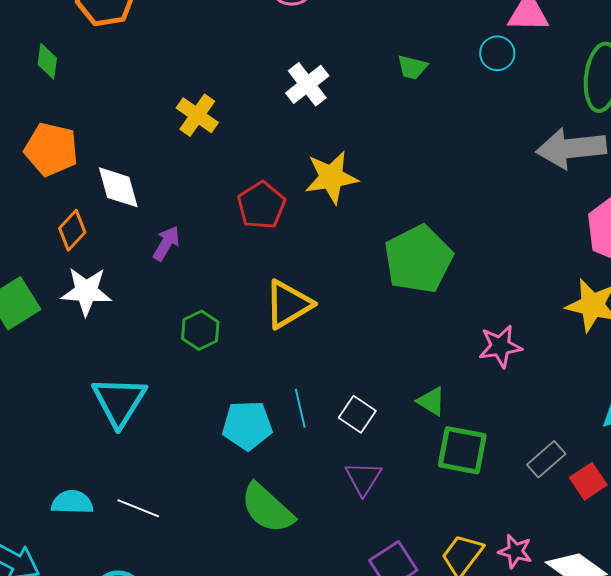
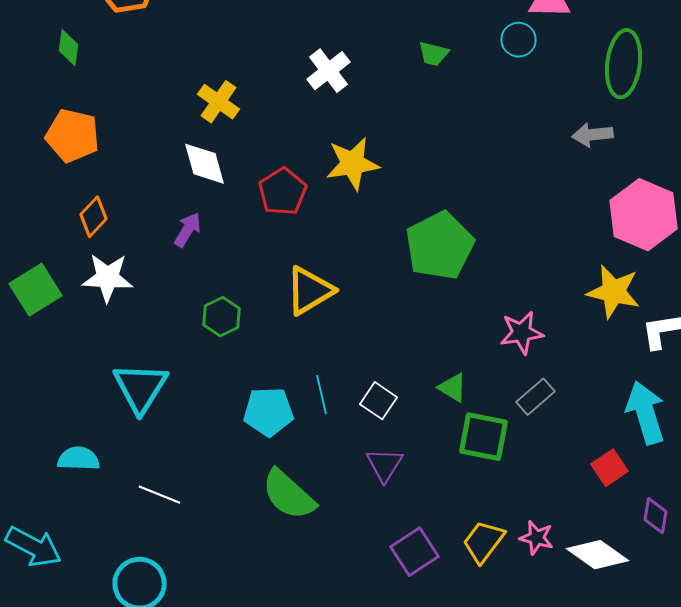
gray arrow: (571, 148) -> (593, 135), size x0.6
white diamond: (118, 187) -> (205, 164), moved
gray rectangle: (546, 459) -> (536, 397), moved
cyan semicircle: (72, 502) -> (79, 459), moved

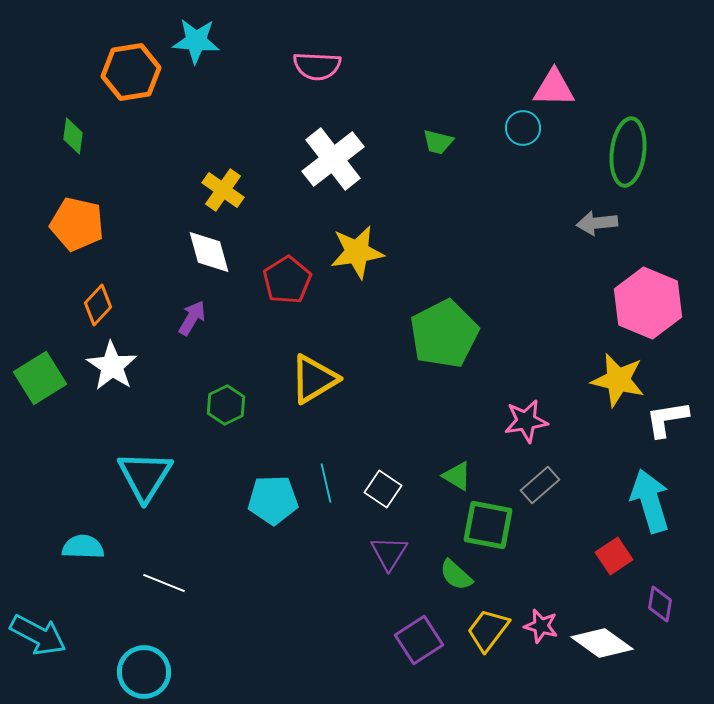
white cross: (329, 71) -> (333, 159), size x1.4
white star: (108, 278) -> (112, 366), turned 30
green semicircle: (289, 495) -> (456, 575), moved, size x0.6

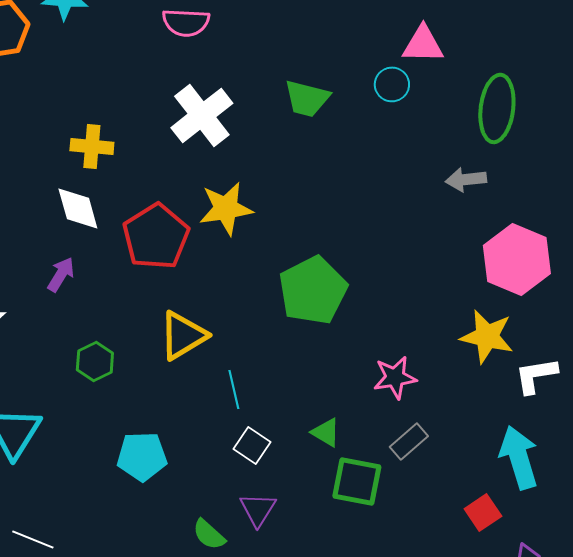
green trapezoid: (438, 142) -> (307, 98), size x1.5
yellow cross: (223, 190) -> (92, 146), turned -30
red pentagon: (287, 280) -> (156, 236), size x1.4
cyan line: (326, 483) -> (234, 389), moved
green semicircle: (456, 575) -> (209, 534), moved

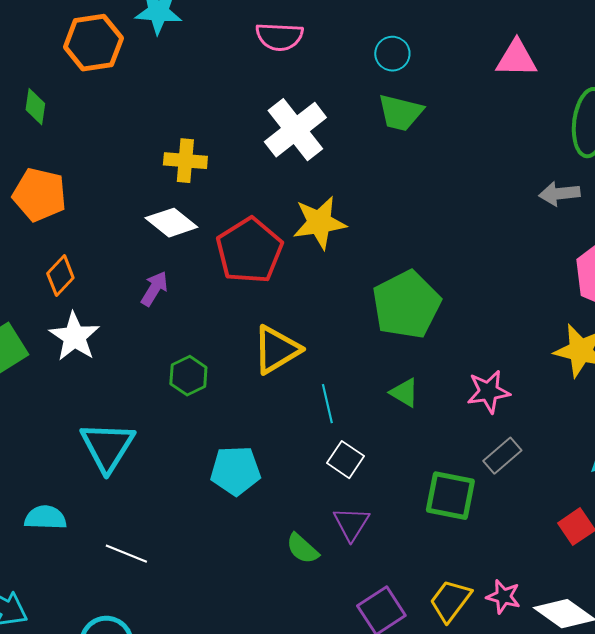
cyan circle: (392, 84) -> (392, 54), moved
white diamond: (78, 208) -> (171, 223), turned -36
green triangle: (326, 432) -> (404, 393), moved

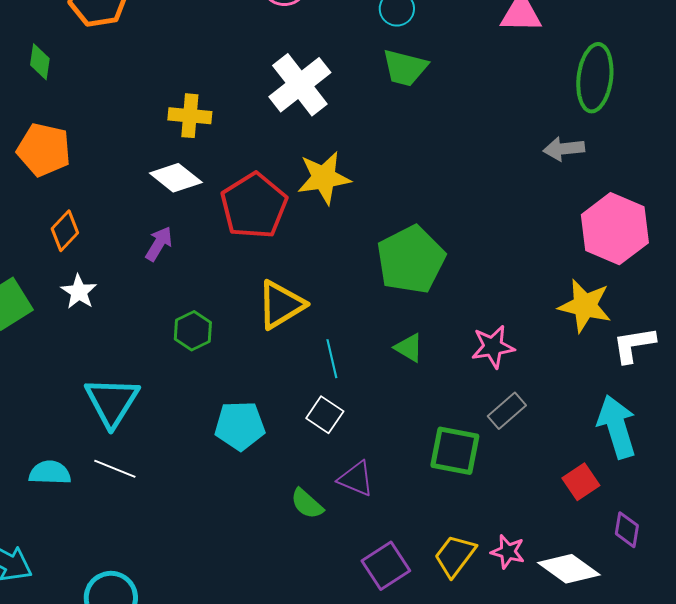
white star: (74, 337) -> (79, 292), size x0.7
white square: (345, 460) -> (325, 415), moved
purple triangle: (351, 524) -> (356, 479), turned -39
white line: (126, 554) -> (115, 469), moved

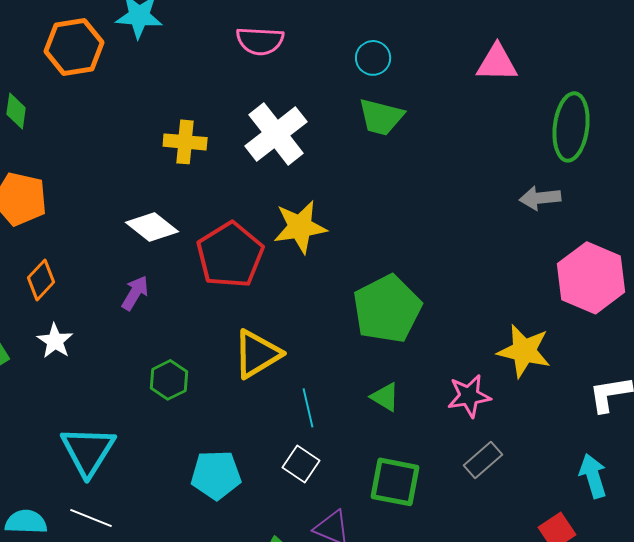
yellow cross: (190, 116) -> (185, 142), moved
yellow star: (585, 306) -> (524, 351), moved
cyan arrow: (617, 427) -> (593, 476), size x0.7
green square: (455, 451) -> (395, 482), moved

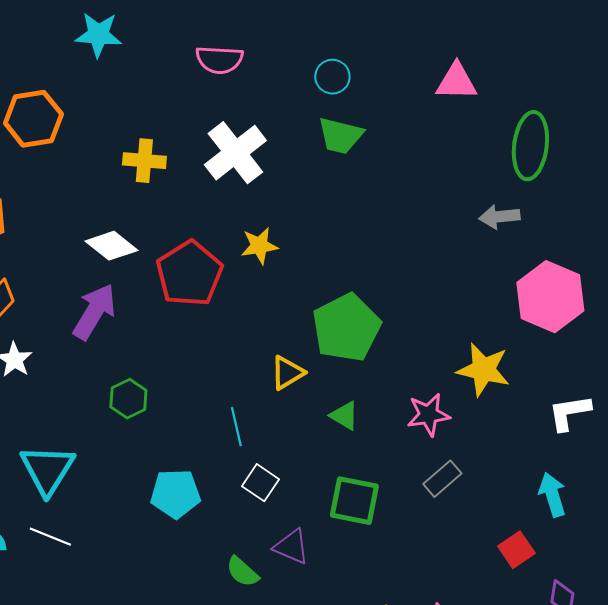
orange hexagon: (74, 47) -> (33, 119), moved
yellow star: (300, 227) -> (259, 246), size x0.7
purple arrow: (135, 293) -> (94, 312), size x1.6
yellow triangle: (257, 354) -> (287, 373), moved, size x0.7
cyan line: (308, 408) -> (236, 427), moved

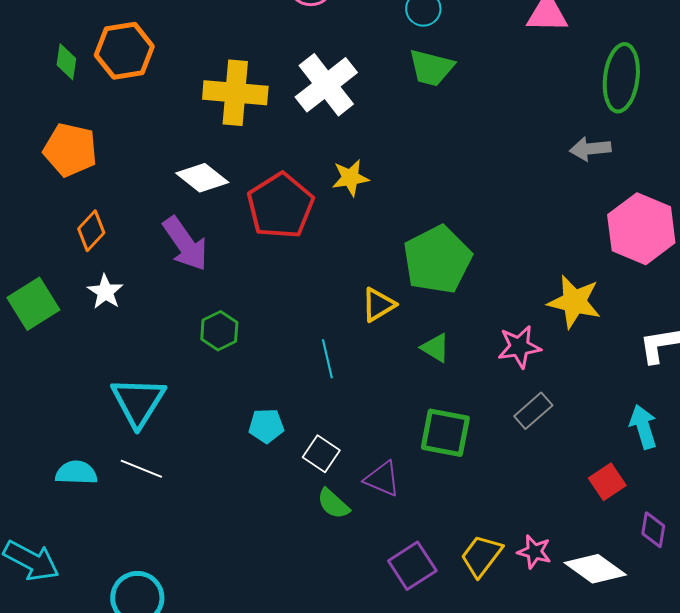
yellow cross: (144, 161) -> (235, 93), size x1.5
purple arrow: (94, 312) -> (185, 244), turned 114
white square: (260, 483) -> (321, 454), moved
cyan pentagon: (175, 494) -> (266, 426), size x0.7

